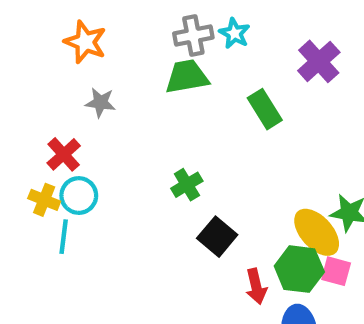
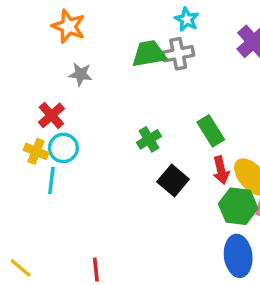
gray cross: (193, 36) -> (178, 54), moved
green rectangle: (265, 109) -> (211, 131), moved
red arrow: (256, 286) -> (221, 170), moved

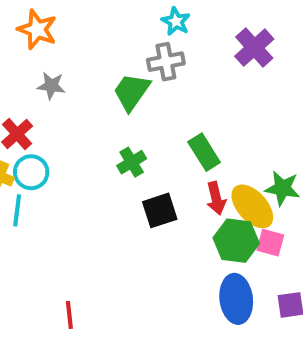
green trapezoid: (149, 54) -> (132, 92), moved, turned -45
black square: (173, 180) -> (160, 210), turned 32

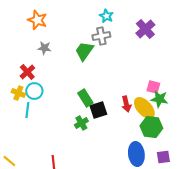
green rectangle: (204, 152) -> (85, 98), moved
green cross: (132, 162) -> (81, 123), moved
green hexagon: (236, 241) -> (151, 127), moved
pink square: (270, 243) -> (153, 87), moved

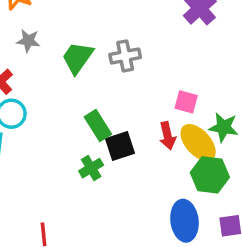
gray cross: (101, 36) -> (125, 56), moved
green trapezoid: (84, 51) -> (78, 58), moved
pink square: (153, 87) -> (186, 102), moved

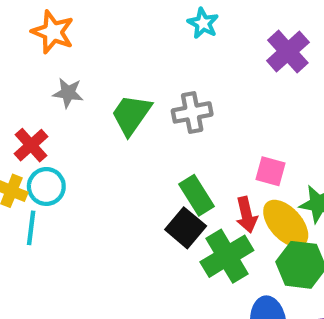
green rectangle: (98, 126) -> (196, 195), moved
black square: (120, 146) -> (186, 228), turned -32
green cross: (91, 168) -> (227, 256), moved, size x1.6

